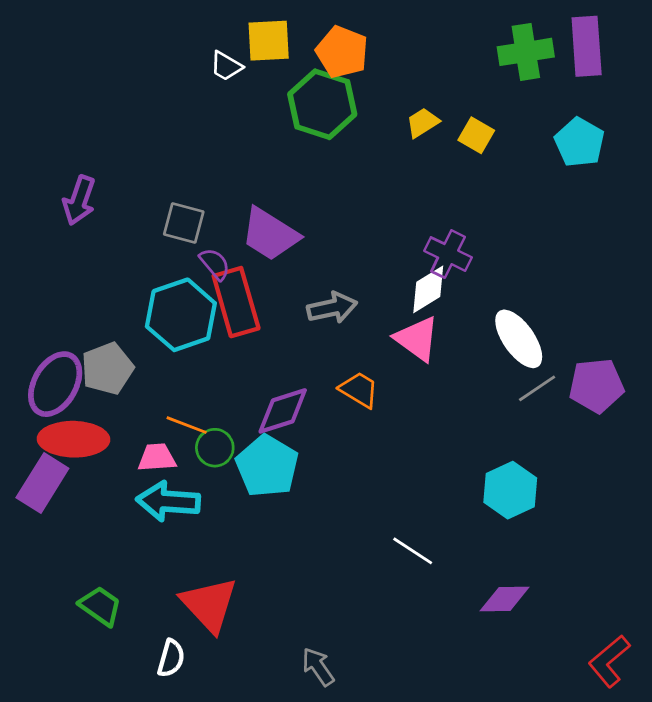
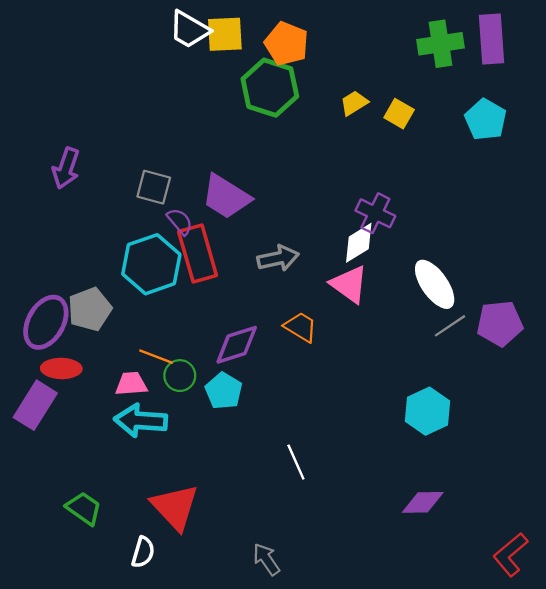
white trapezoid: (226, 66) -> (189, 30), moved, size x1.5
red ellipse: (73, 439) -> (61, 368), size x0.7
cyan pentagon: (267, 466) -> (224, 391), size x0.7
white line: (413, 551) -> (296, 462), moved, turned 33

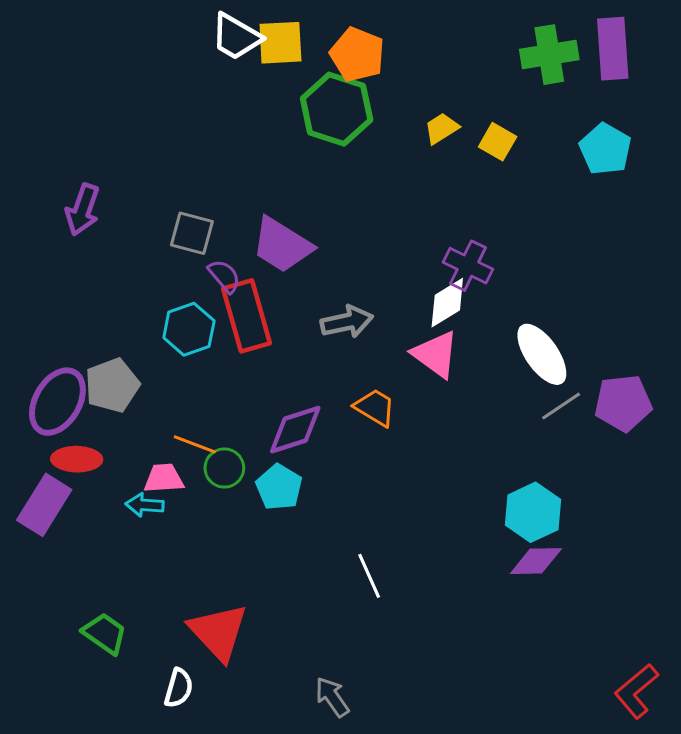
cyan hexagon: (151, 264) -> (189, 329), size x0.7
cyan arrow: (141, 421) -> (145, 505), moved, size x0.6
purple diamond: (423, 502) -> (536, 561), moved

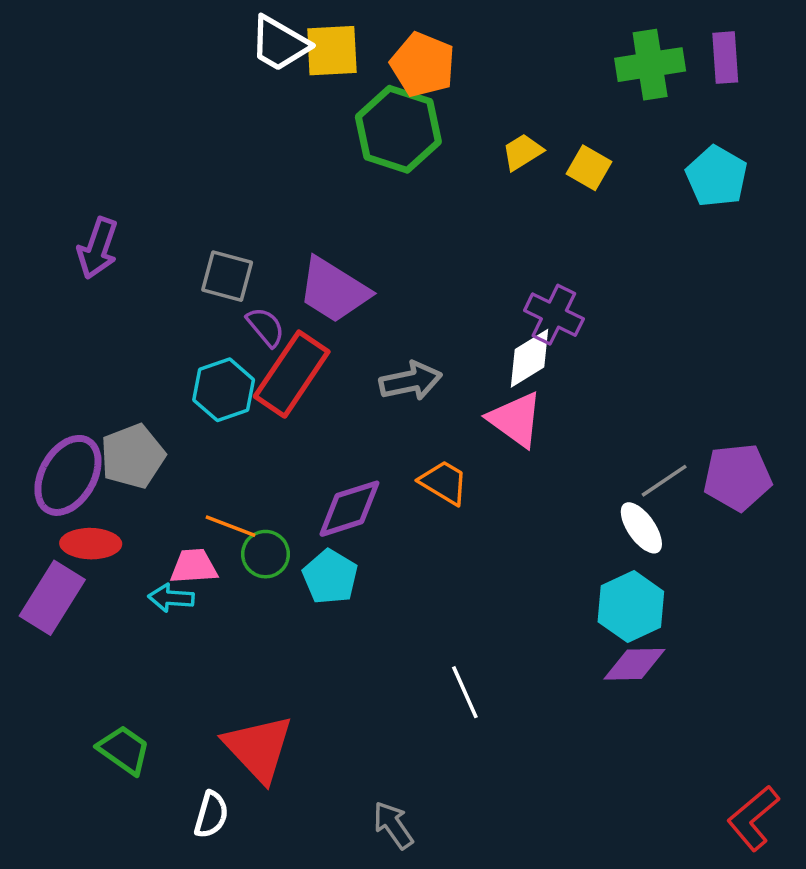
purple rectangle: (613, 49) -> (725, 58), size x0.7
red rectangle: (247, 316) -> (292, 374), turned 50
white ellipse: (542, 354) -> (641, 528), moved, size x0.7
white line: (369, 576) -> (465, 692), moved

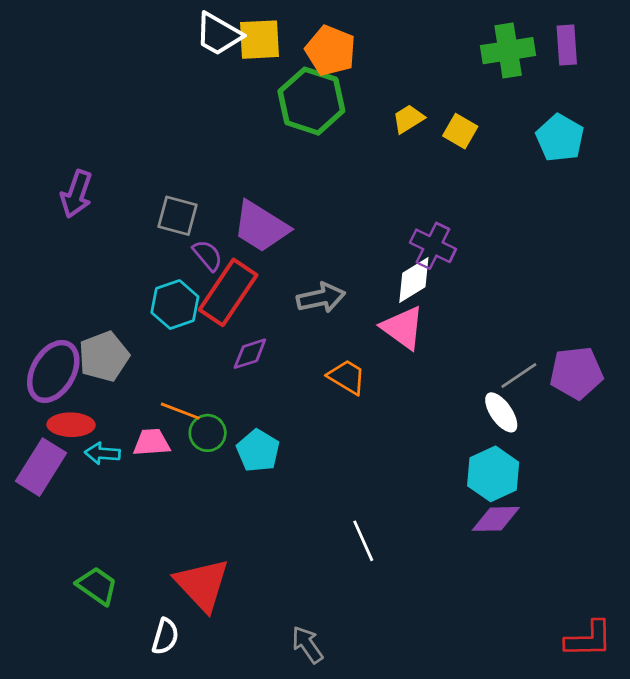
purple diamond: (349, 509) -> (250, 354), moved, size x0.7
cyan arrow: (171, 598) -> (102, 453), moved
red L-shape: (753, 818) -> (589, 639), turned -141

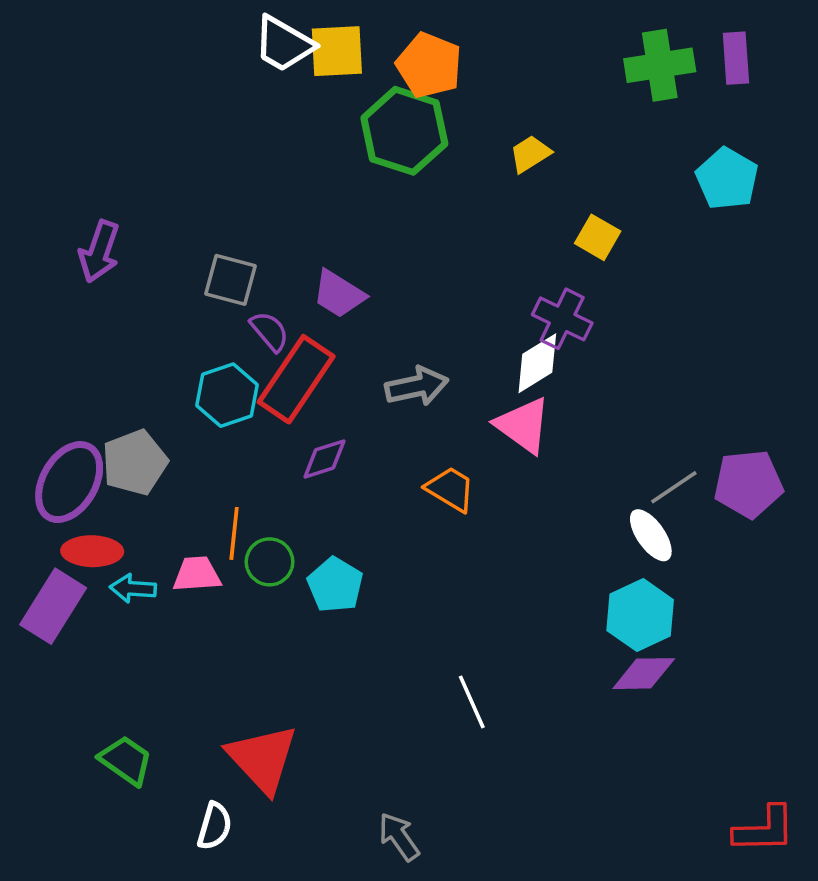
yellow square: (460, 131) -> (598, 237), moved
purple trapezoid: (261, 227) -> (339, 294), size x0.7
orange line: (180, 411) -> (234, 533), turned 75

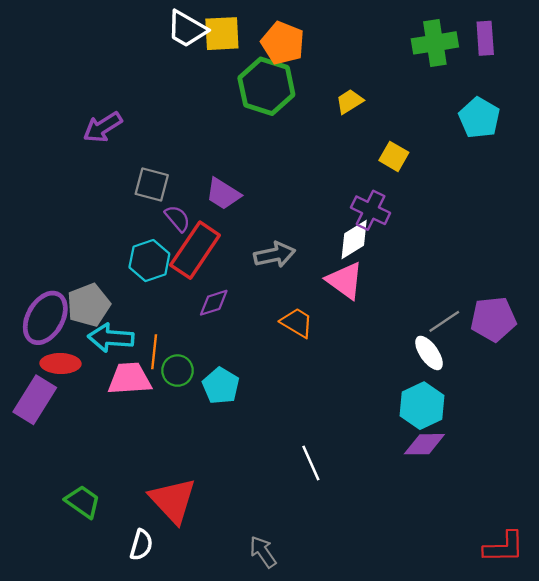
purple arrow: (99, 251) -> (103, 127), moved, turned 39
pink trapezoid: (197, 574) -> (130, 379), size x1.4
cyan arrow: (133, 588) -> (111, 338), moved, size x1.5

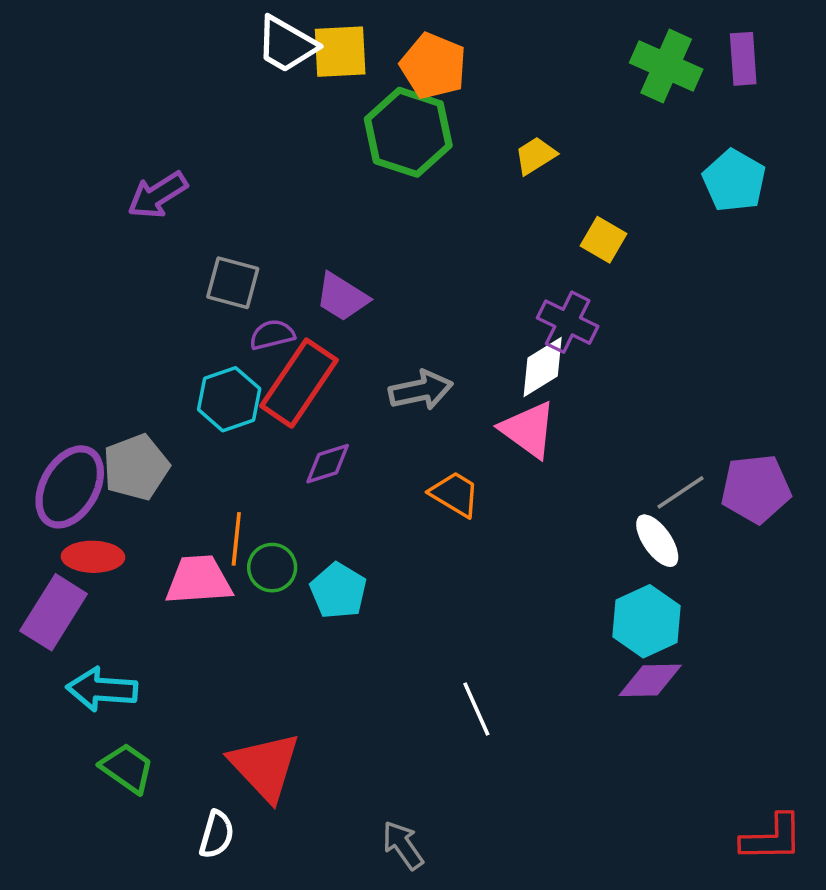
green cross: (435, 43) -> (666, 66), turned 33
purple semicircle: (177, 218) -> (272, 335), turned -64
cyan arrow: (111, 338) -> (102, 689), moved

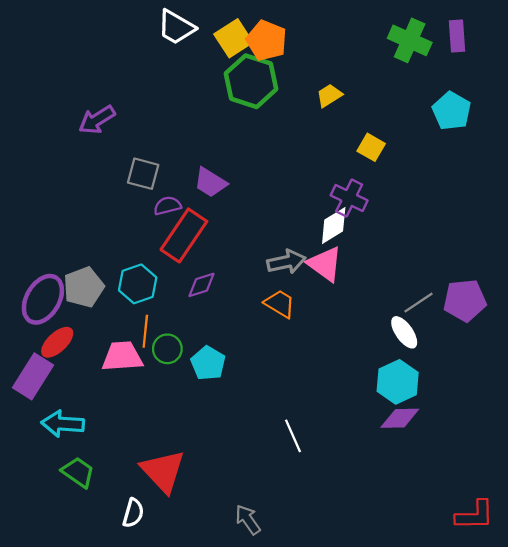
yellow square: (340, 52) -> (233, 38), moved, turned -30
gray arrow: (421, 390) -> (286, 262), moved
cyan hexagon: (229, 399) -> (138, 284), moved
red ellipse: (93, 557) -> (57, 342), turned -44

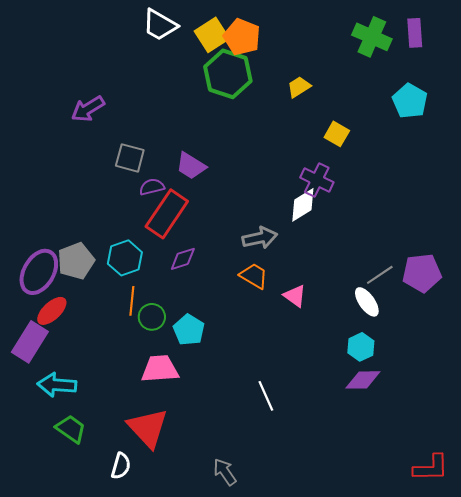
pink triangle: (325, 264) -> (295, 296), moved, size x0.7
pink trapezoid: (122, 357) -> (160, 369), moved
cyan hexagon: (398, 382) -> (361, 347), size x0.7

